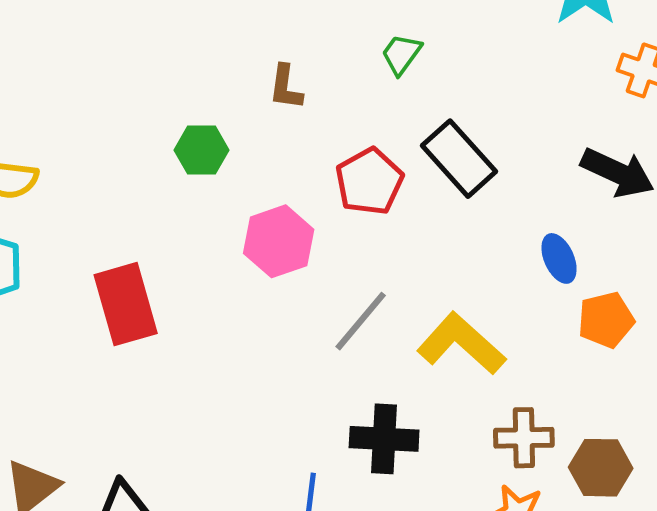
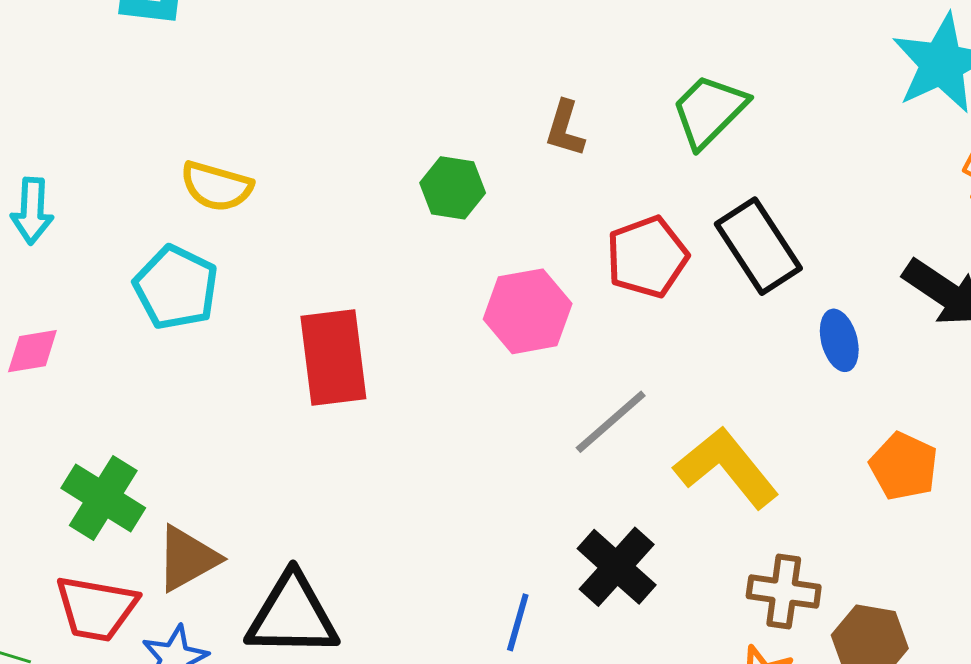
green trapezoid: (401, 54) -> (709, 111), size x1.5
blue ellipse: (559, 258) -> (839, 340), moved
orange pentagon: (606, 320) -> (904, 466), turned 30
black cross: (384, 439) -> (617, 567), turned 30

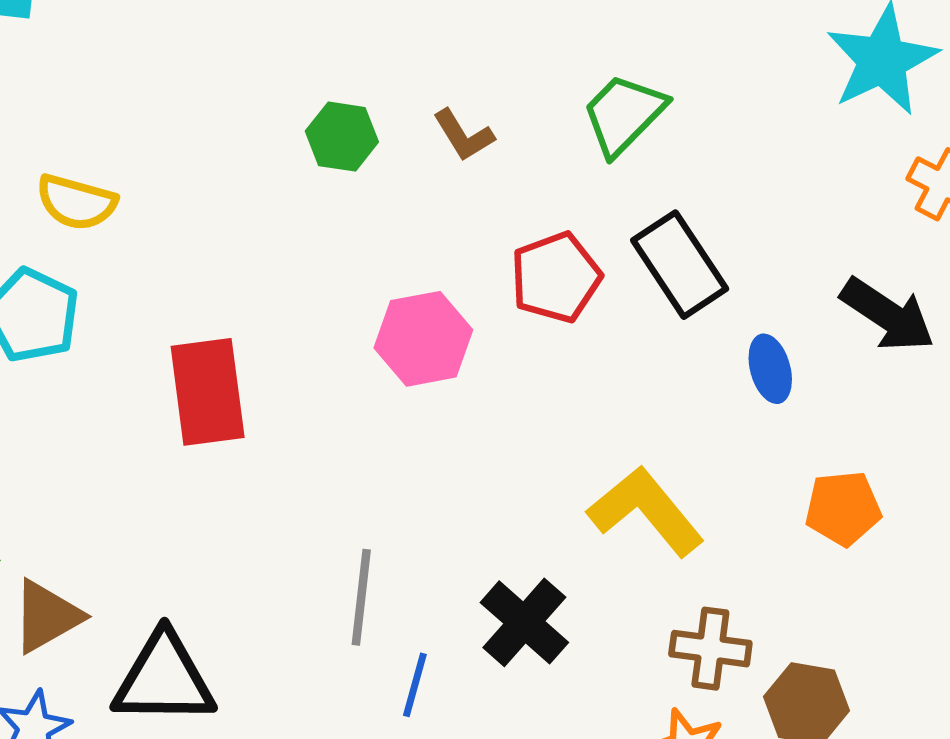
brown L-shape: (565, 129) -> (463, 135), turned -48
green hexagon: (453, 188) -> (342, 137), moved
gray line: (611, 422) -> (361, 597), moved, turned -42
orange pentagon: (904, 466) -> (843, 508), turned -30

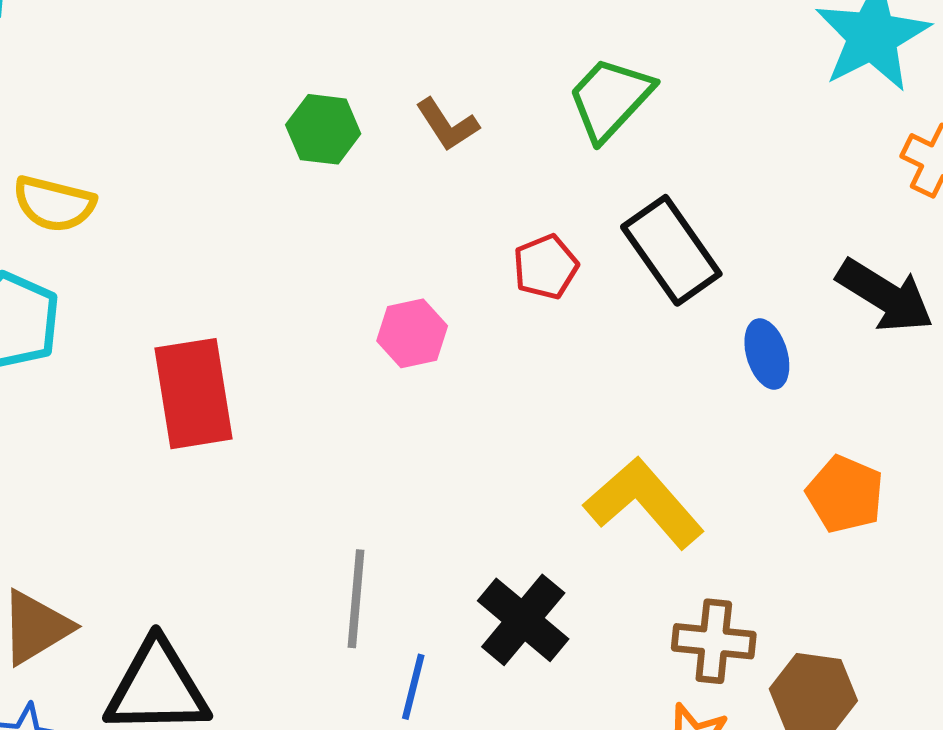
red pentagon: (556, 277) -> (545, 267), size x0.7
pink hexagon: (423, 339) -> (412, 333), size x0.7
orange pentagon: (843, 508) -> (845, 494), turned 30

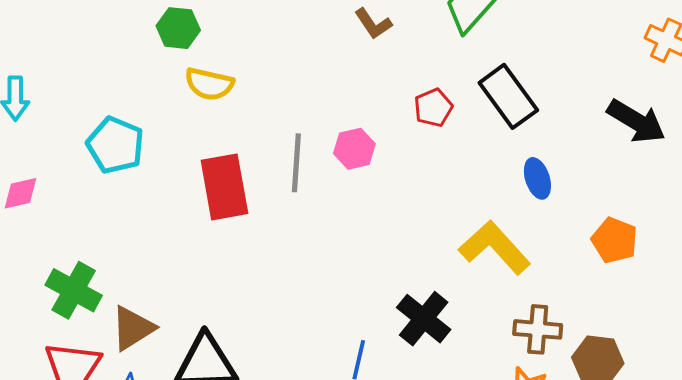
green hexagon: (323, 129) -> (178, 28), moved
yellow semicircle: (54, 204) -> (209, 84), moved
blue ellipse: (767, 354) -> (537, 178), moved
gray line: (356, 599) -> (296, 163), moved

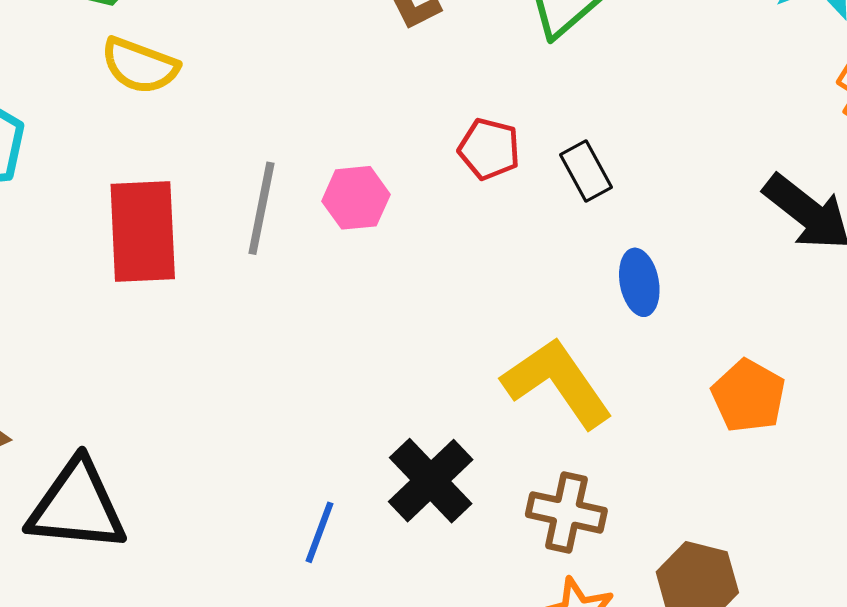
black rectangle: (508, 96) -> (586, 171), moved, size x0.6
red pentagon: (433, 108) -> (489, 149), turned 30
brown cross: (538, 329) -> (566, 512), moved

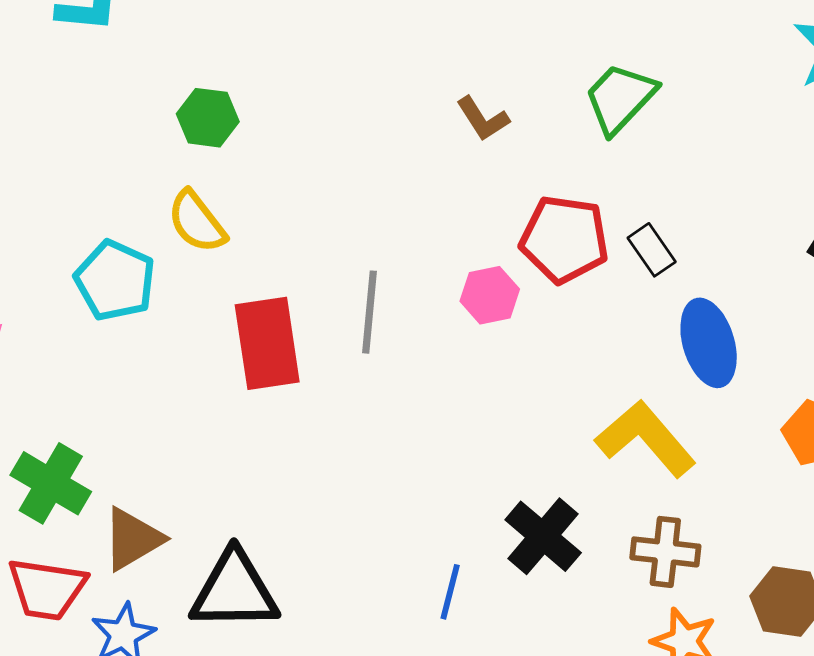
yellow semicircle: (140, 66) -> (197, 222), moved, turned 38
red pentagon: (489, 149) -> (564, 239), size x1.6
pink hexagon: (356, 198) -> (490, 295), moved
blue ellipse: (639, 282) -> (709, 343), size x1.5

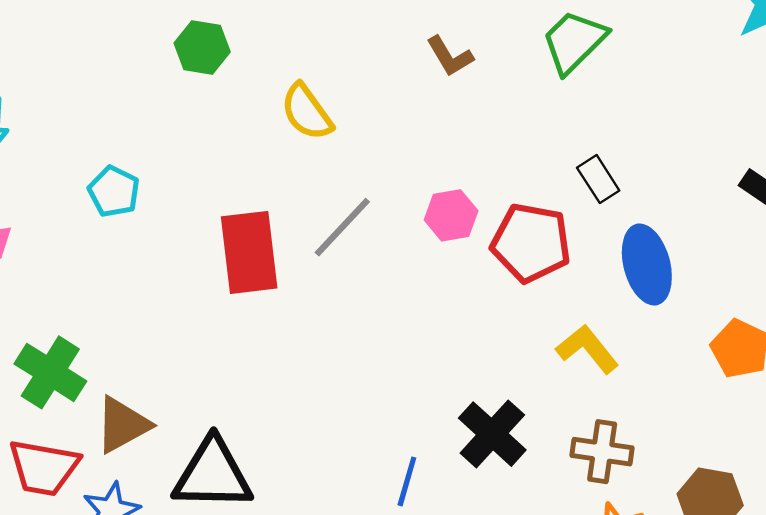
yellow semicircle: (197, 222) -> (307, 112), moved
red pentagon: (564, 239) -> (531, 243), moved
cyan pentagon: (115, 280) -> (114, 191), size x0.7
gray line: (369, 312) -> (342, 227), turned 36
yellow L-shape: (646, 439) -> (587, 349), size x0.7

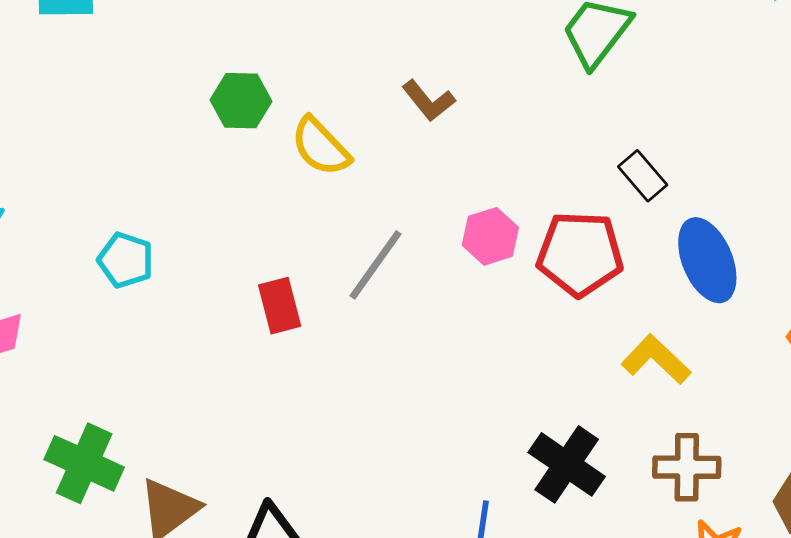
green hexagon: (202, 47) -> (241, 101), moved
brown L-shape: (450, 56) -> (428, 101), moved
red rectangle: (249, 252) -> (280, 306), size x0.6

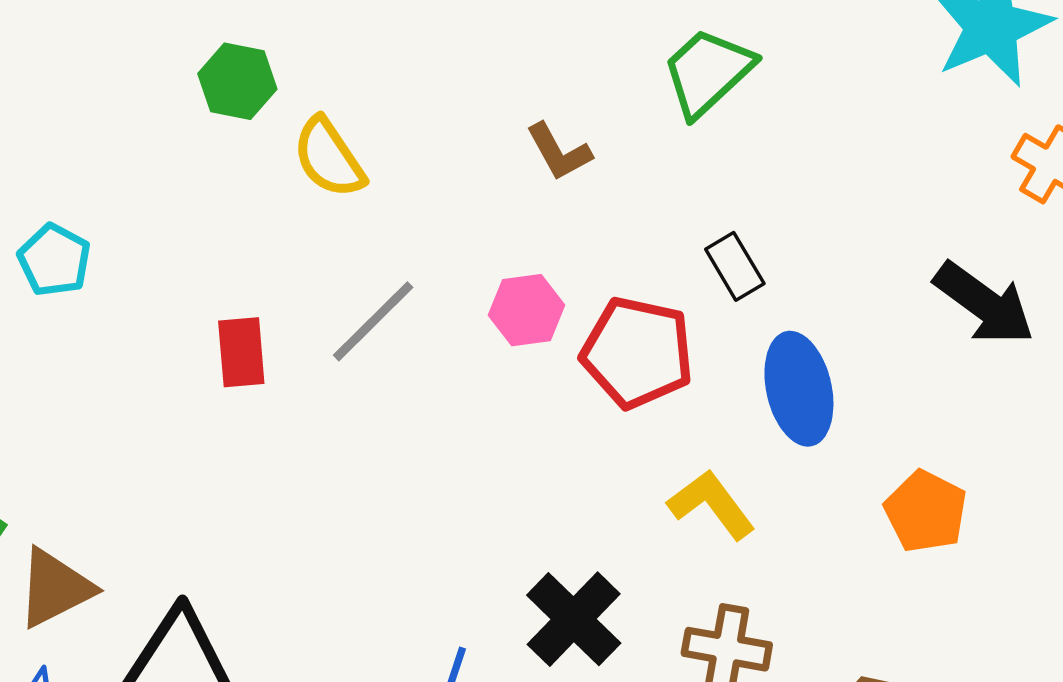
brown L-shape: (428, 101) -> (559, 152), moved

